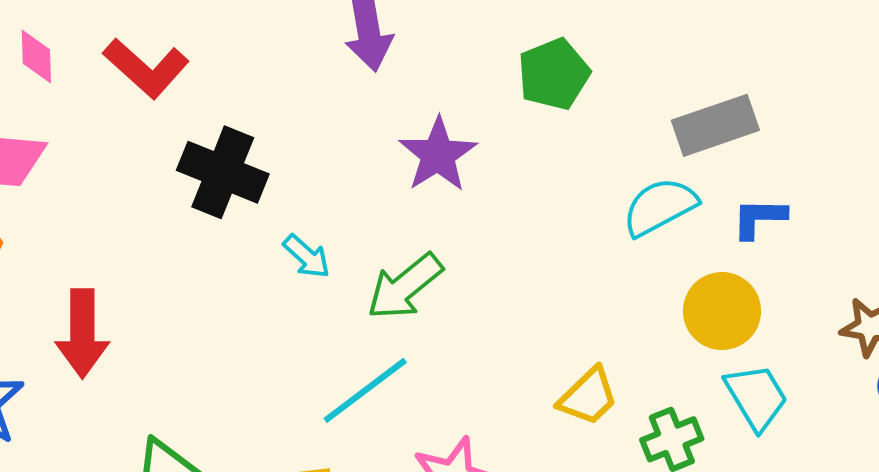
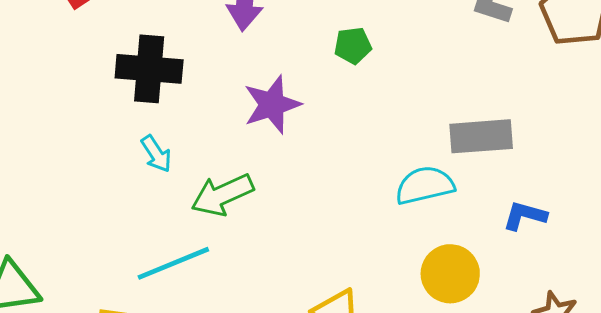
green pentagon: (554, 74) -> (353, 45), moved, size x0.7
black cross: (223, 172) -> (149, 69), moved, turned -32
blue L-shape: (759, 218) -> (525, 216), moved

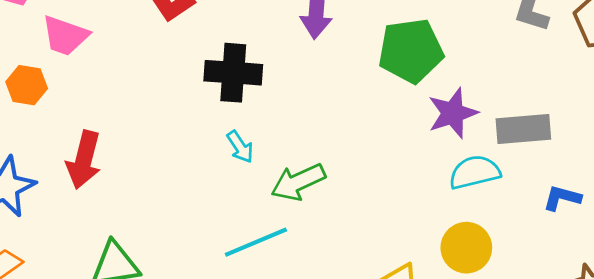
green pentagon: (353, 45) -> (411, 51), size x2.0
purple star: (272, 105) -> (453, 113), moved
yellow circle: (450, 274) -> (466, 248), moved

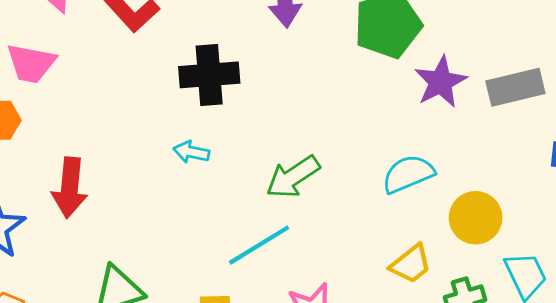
cyan arrow: (240, 147) -> (191, 152), moved, turned 144
cyan semicircle: (475, 172) -> (408, 174), moved

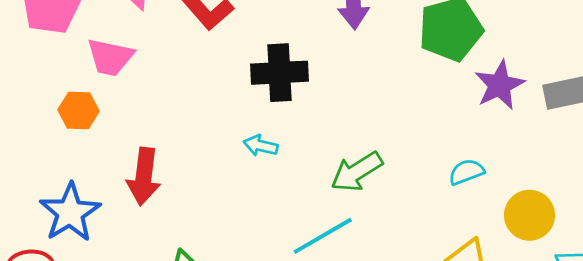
cyan semicircle: (408, 174) -> (466, 172), size x0.7

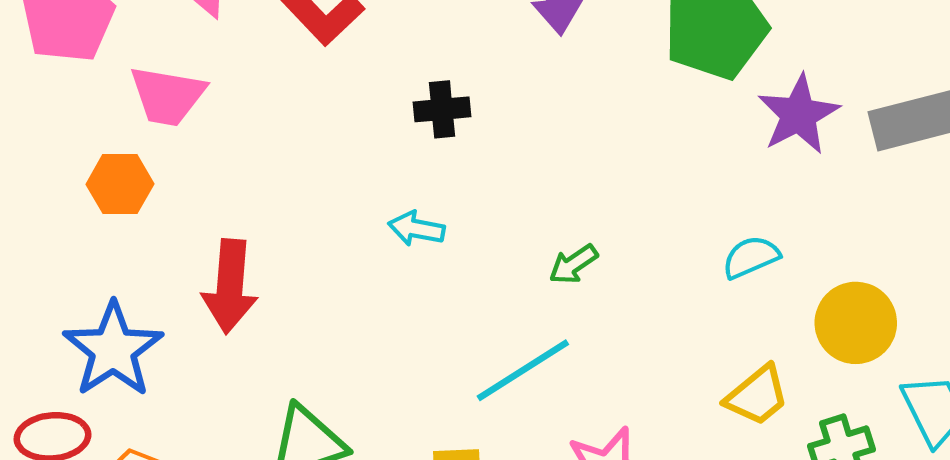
black cross: (279, 73) -> (442, 109), size x0.6
green arrow: (357, 172) -> (573, 264), size x0.6

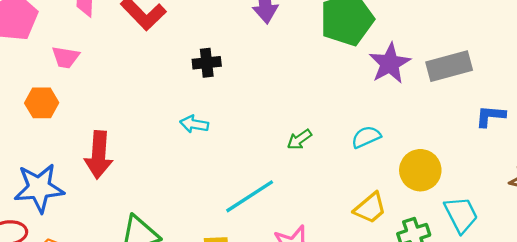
pink trapezoid: (167, 96) -> (66, 57), size x0.7
green arrow: (573, 264) -> (299, 139), moved
blue star: (113, 350) -> (39, 188), turned 30

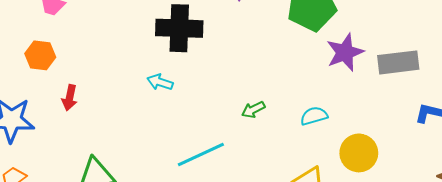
black cross: (207, 63) -> (179, 28), size x1.8
orange hexagon: (42, 103) -> (40, 55), moved
red arrow: (99, 155) -> (70, 98), size x0.6

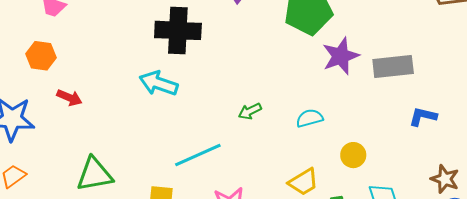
cyan arrow: (160, 82) -> (158, 83), size x1.5
red arrow: (70, 98) -> (69, 98), turned -80
yellow circle: (359, 153) -> (353, 155), size x0.7

